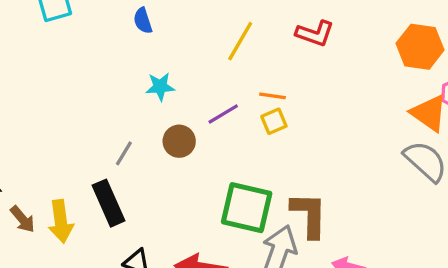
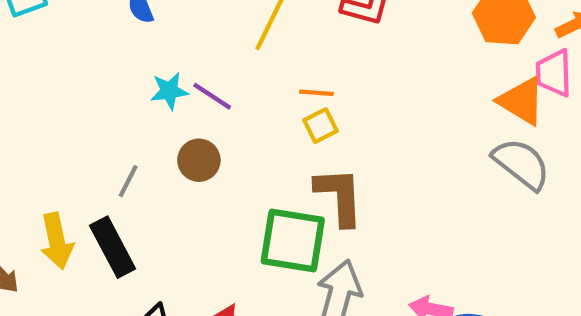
purple line: (223, 114) -> (212, 96), moved, turned 68
brown L-shape: (309, 215) -> (339, 196), moved
yellow arrow: (61, 221) -> (57, 241), moved

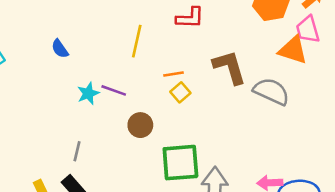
brown circle: (199, 160) -> (140, 125), moved
gray semicircle: (521, 164) -> (271, 91), moved
brown L-shape: (339, 196) -> (230, 67), moved

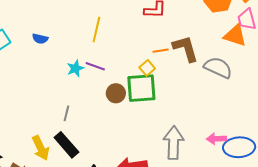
yellow line: (137, 41) -> (96, 30), moved
blue semicircle: (60, 49) -> (40, 39), moved, turned -42
orange line: (173, 74) -> (161, 51), moved
green square: (180, 163) -> (141, 88), moved

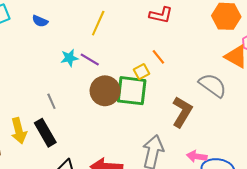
brown L-shape: (186, 49) -> (182, 112), moved, turned 36
orange line: (161, 51) -> (158, 57), turned 49
brown circle: (116, 93) -> (105, 91), size x1.5
gray line: (66, 113) -> (51, 101), turned -49

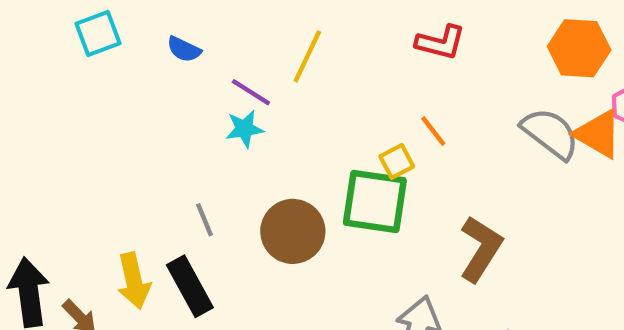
purple line: (90, 60) -> (251, 92), moved
gray semicircle: (213, 85) -> (550, 133), moved
brown circle: (105, 91) -> (293, 231), moved

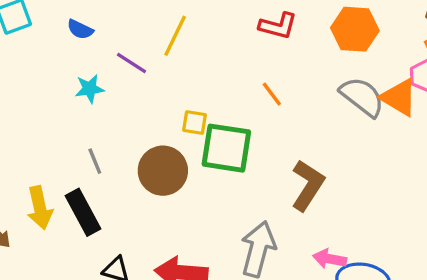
orange hexagon: (579, 48) -> (355, 29), moved
cyan star: (244, 129) -> (90, 89), moved
yellow square: (397, 161) -> (195, 122), moved, turned 36

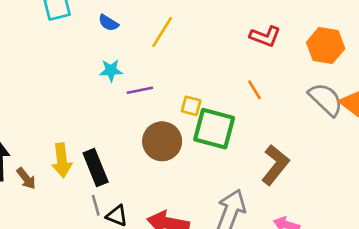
yellow line: (175, 36) -> (162, 32), moved
purple line: (131, 63) -> (140, 90), moved, turned -50
gray line: (95, 161) -> (96, 205), moved

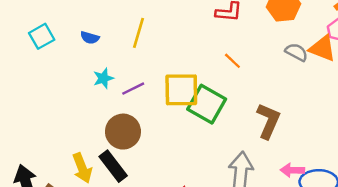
gray semicircle: (326, 99) -> (296, 52), size x0.7
yellow square: (191, 106) -> (181, 90), size x2.0
green square: (214, 129) -> (207, 104), turned 30
brown circle: (162, 141) -> (123, 132), moved

